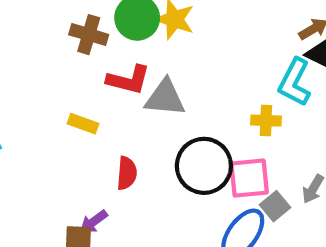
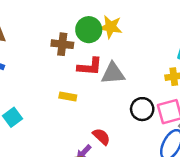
black circle: (204, 166) -> (142, 109), size x0.7
red semicircle: (127, 173) -> (101, 137), moved, turned -42

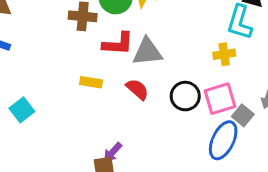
red semicircle: (101, 137) -> (137, 89), moved

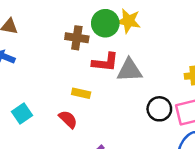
red semicircle: (137, 89) -> (68, 119), moved

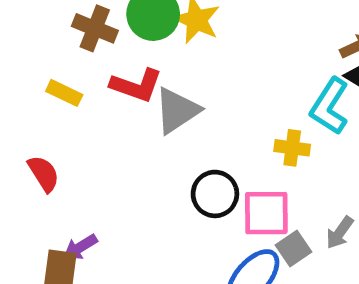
gray triangle: (129, 70) -> (177, 110), turned -44
yellow rectangle: (81, 93) -> (64, 93), moved

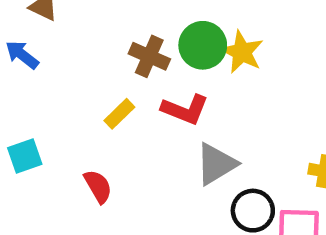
yellow rectangle: (64, 93) -> (119, 114), turned -72
gray triangle: (177, 110) -> (216, 164), moved

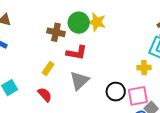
yellow rectangle: (119, 114) -> (48, 69), moved
gray triangle: (216, 164) -> (79, 81), moved

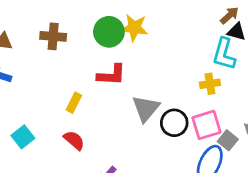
brown cross: (56, 32) -> (53, 36), moved
gray triangle: (79, 81) -> (146, 109), moved

